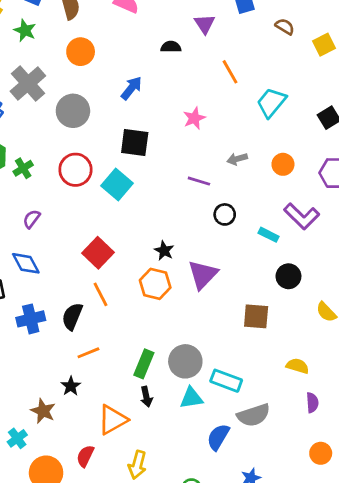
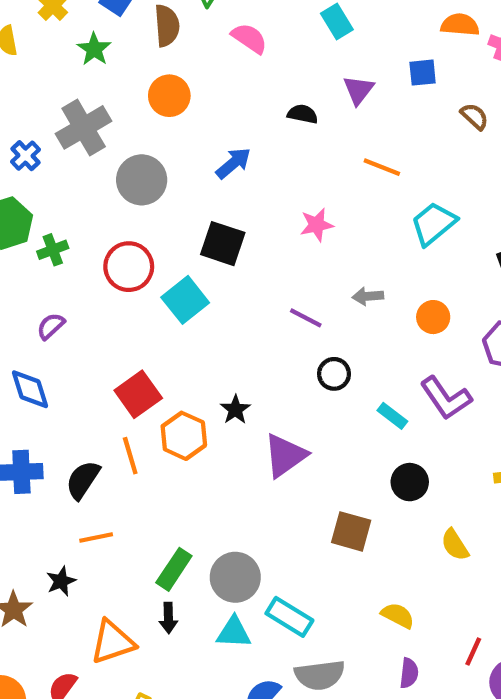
orange line: (230, 72) -> (382, 167), turned -50
orange hexagon: (155, 284) -> (184, 436), moved

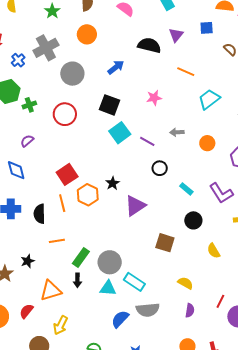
black semicircle: (303, 114) -> (149, 45), size x1.6
cyan square: (185, 300) -> (120, 133), moved
purple L-shape: (446, 398) -> (221, 193), moved
black semicircle: (83, 480) -> (40, 214), turned -36
orange line: (96, 538) -> (57, 241), moved

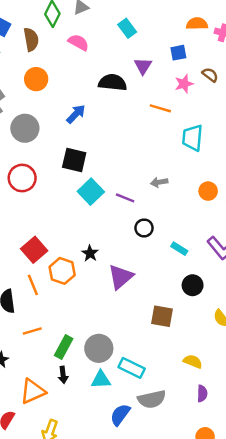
pink star: (154, 98) -> (184, 84), moved
cyan trapezoid: (209, 99) -> (192, 138), turned -40
orange circle: (207, 143) -> (208, 191), moved

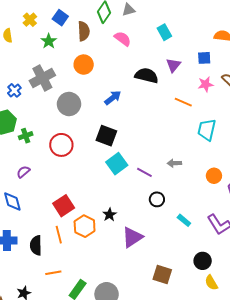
black circle: (193, 285) -> (203, 261), moved

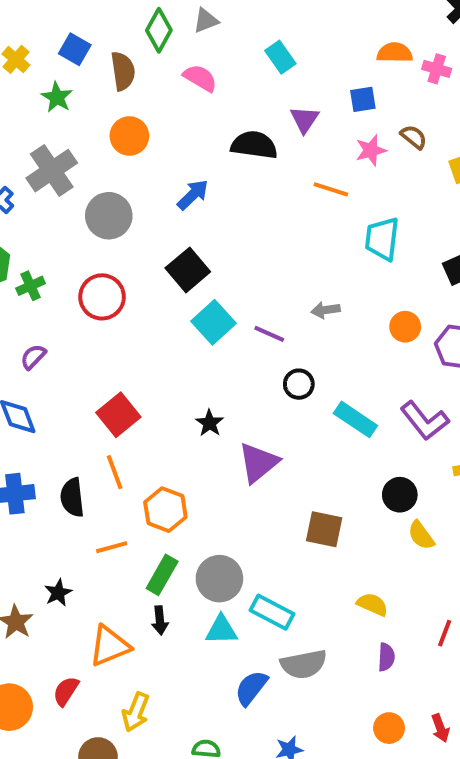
black square: (106, 136) -> (188, 270), turned 35
cyan rectangle: (184, 220) -> (355, 419), size x1.5
orange hexagon: (85, 226) -> (165, 510), moved

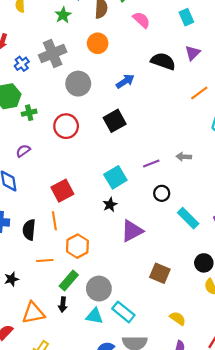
orange line: (331, 189) -> (199, 93), turned -66
cyan square: (214, 322) -> (115, 177), moved
purple line: (269, 334) -> (151, 163), turned -56

